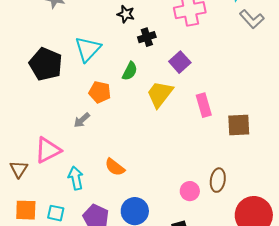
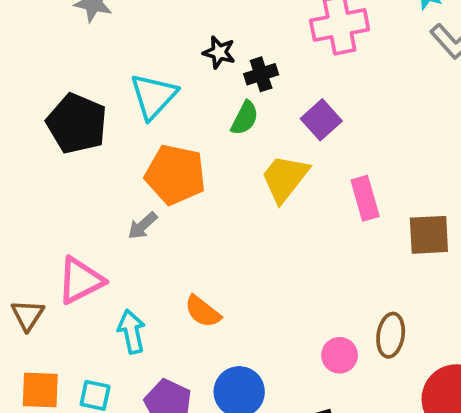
black star: (126, 14) -> (219, 52), moved
green semicircle: (130, 71) -> (245, 118), moved
orange pentagon: (100, 92) -> (175, 175), size x1.5

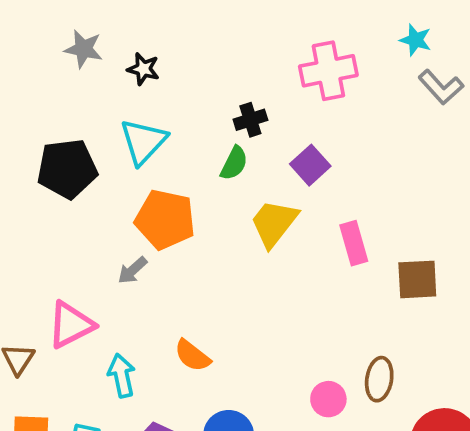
black star: (219, 52) -> (143, 69), moved
black pentagon: (77, 124) -> (67, 169), turned -30

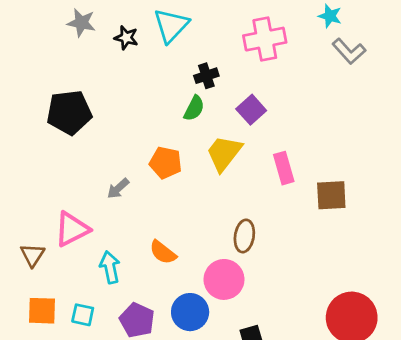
cyan triangle: (143, 141) -> (171, 25), moved
orange pentagon: (165, 220) -> (166, 163), moved, size x0.7
brown ellipse: (379, 379) -> (244, 236), moved
pink circle: (328, 399) -> (224, 279), moved, size x1.5

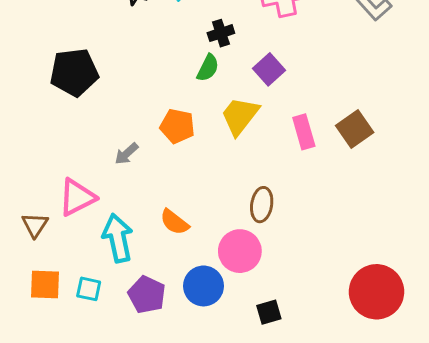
brown square: (331, 195) -> (355, 129), moved, turned -32
cyan arrow: (110, 267) -> (118, 238), size x1.4

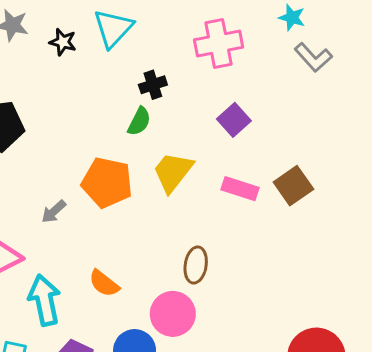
purple square: (269, 69) -> (234, 120), moved
orange pentagon: (177, 126) -> (107, 183), size x1.4
pink rectangle: (304, 132) -> (240, 189), turned -56

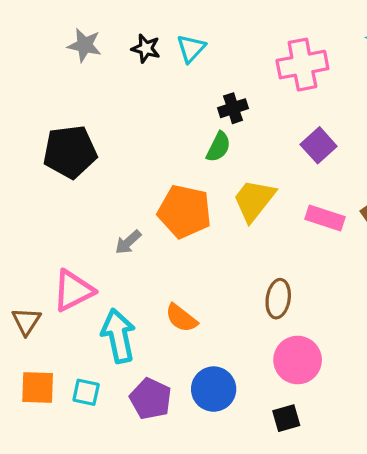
cyan triangle: (113, 28) -> (191, 48), size x0.7
black star: (63, 42) -> (146, 48), moved
pink circle: (173, 314) -> (298, 360), moved

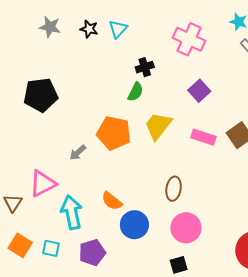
pink cross: (302, 65) -> (189, 39), turned 36
orange square: (38, 387) -> (20, 245), turned 30
blue circle: (214, 389) -> (134, 225), moved
purple pentagon: (151, 399) -> (92, 253), turned 30

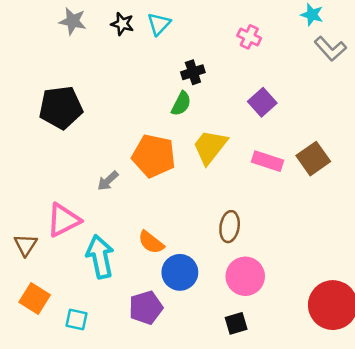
pink cross: (189, 39) -> (249, 37), size x0.6
cyan square: (51, 248) -> (77, 319), moved
purple pentagon: (92, 253) -> (146, 308), moved

